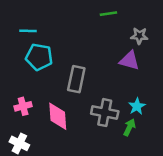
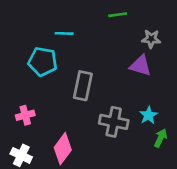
cyan line: (28, 31) -> (64, 33), moved
pink diamond: (58, 116) -> (63, 149), moved, turned 40
green arrow: (129, 127) -> (161, 138), moved

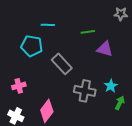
green line: (118, 15) -> (88, 32), moved
gray star: (151, 39) -> (121, 14), moved
gray rectangle: (83, 86) -> (62, 64), turned -55

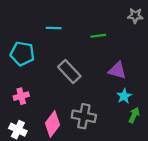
cyan pentagon: (32, 46) -> (22, 54), moved
purple triangle: (105, 49) -> (117, 70), moved
gray cross: (85, 91) -> (84, 116), moved

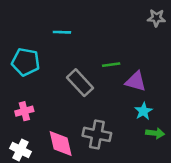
green line: (98, 36) -> (111, 65), moved
green arrow: (134, 115) -> (155, 133), turned 72
pink diamond: (53, 124) -> (61, 144), turned -50

